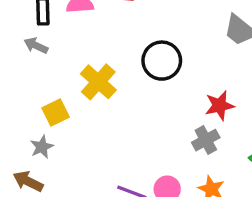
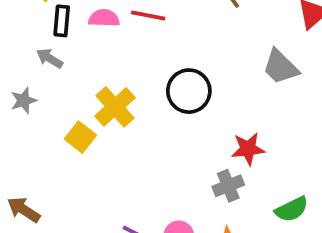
yellow square: (56, 112) -> (80, 137), moved, turned -32
gray star: (42, 147) -> (24, 101), moved

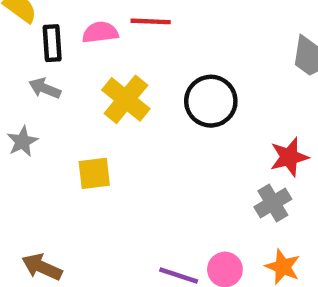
yellow cross: (115, 107) -> (126, 99), moved
yellow square: (80, 137) -> (94, 173), turned -36

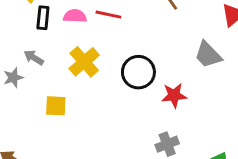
gray arrow: (45, 88) -> (34, 58), moved
red star: (289, 157) -> (174, 95), moved

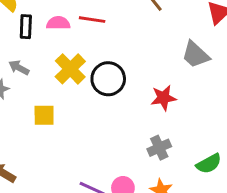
black circle: (138, 72) -> (108, 79), moved

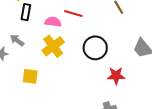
pink semicircle: (58, 23) -> (53, 22), moved
black circle: (108, 79) -> (95, 48), moved

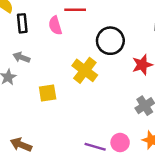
pink semicircle: (53, 22) -> (55, 25), turned -98
yellow cross: (53, 46) -> (85, 70), moved

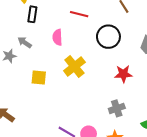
pink semicircle: (55, 25) -> (57, 37), moved
black circle: (110, 41) -> (108, 37), moved

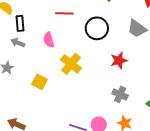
gray arrow: (25, 42) -> (18, 43), moved
yellow square: (39, 77) -> (40, 82), turned 35
gray cross: (117, 108) -> (120, 94), turned -35

